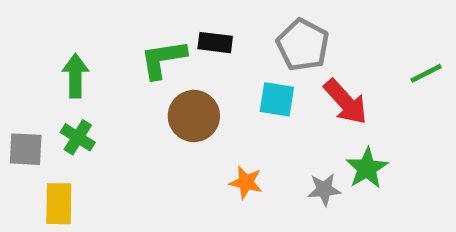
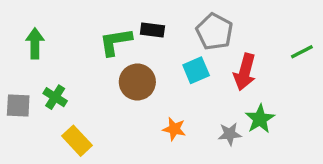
green arrow: (75, 76) -> (35, 43), moved
cyan square: (277, 99) -> (196, 70), turned -32
red arrow: (346, 102) -> (245, 72), turned 57
yellow rectangle: (59, 204) -> (77, 141), moved, turned -44

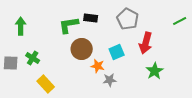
green line: (302, 52) -> (180, 21), moved
cyan square: (196, 70) -> (117, 52), moved
orange star: (174, 129) -> (98, 66), moved
gray star: (230, 134) -> (110, 80), moved

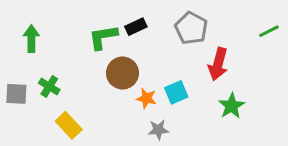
black rectangle: (91, 18) -> (136, 27), turned -32
cyan square: (117, 52) -> (176, 92), moved
gray star: (110, 80) -> (158, 130), moved

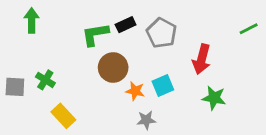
gray pentagon: (191, 28) -> (161, 33), moved
green arrow: (31, 39) -> (32, 21), moved
green star: (232, 106) -> (214, 98), turned -30

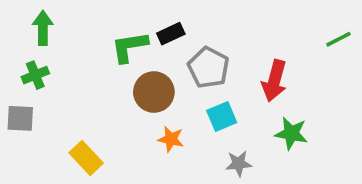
gray pentagon: (161, 33) -> (208, 68), moved
green cross: (45, 80) -> (35, 75), moved, turned 36
orange star: (135, 91) -> (171, 139), moved
gray star: (146, 120) -> (239, 164), moved

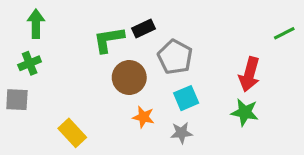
red arrow: (274, 81) -> (249, 74), moved
gray star: (239, 164) -> (181, 133), moved

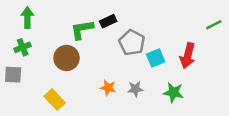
brown circle: (129, 78) -> (67, 58), moved
cyan square: (186, 98) -> (156, 58), moved
green star: (245, 112) -> (173, 92), moved
gray star: (181, 133) -> (135, 89), moved

